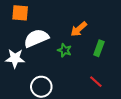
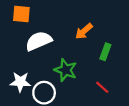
green star: (65, 50) -> (66, 70), moved, size x1.5
white star: (15, 58) -> (20, 82), moved

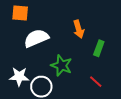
orange arrow: (84, 31) -> (79, 29), turned -66

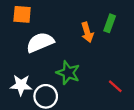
green rectangle: (99, 48) -> (110, 23), moved
red line: (96, 82) -> (115, 86), moved

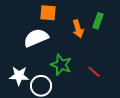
orange square: (22, 14) -> (48, 13), moved
red line: (115, 86) -> (94, 72), moved

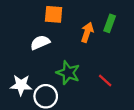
orange arrow: (78, 29) -> (87, 32), turned -144
white semicircle: (36, 38) -> (40, 42), size x0.7

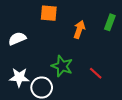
green rectangle: (110, 23) -> (110, 22), moved
white semicircle: (40, 42) -> (17, 39), moved

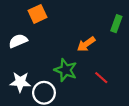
orange square: (49, 13) -> (38, 14), moved, turned -30
orange arrow: (79, 29) -> (86, 44), moved, turned -144

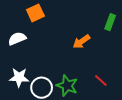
green star: (66, 70) -> (67, 86), moved
red line: (101, 78) -> (101, 80), moved

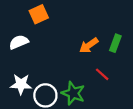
green rectangle: (110, 22) -> (115, 43), moved
red line: (101, 80) -> (102, 74), moved

